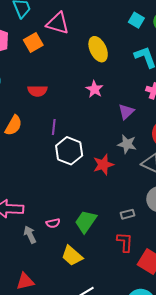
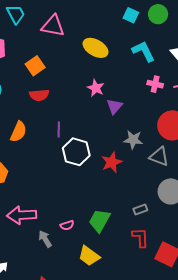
orange square: (33, 43) -> (35, 66), moved
yellow ellipse: (98, 49) -> (96, 48), turned -30
purple triangle: (126, 112) -> (114, 106), moved

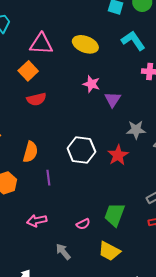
pink triangle: (53, 26) -> (41, 44), moved
purple line: (59, 130) -> (48, 178), moved
orange semicircle: (18, 132) -> (30, 152), moved
pink arrow: (22, 215) -> (37, 221), size x0.7
gray arrow: (45, 239) -> (63, 252), moved

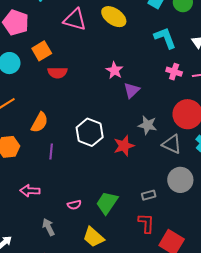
yellow ellipse: (85, 44) -> (114, 17), moved
orange square: (28, 71) -> (42, 51), moved

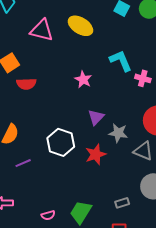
cyan L-shape: (165, 38) -> (121, 61), moved
purple triangle: (132, 90) -> (96, 117), moved
purple line: (51, 152) -> (23, 163), turned 63

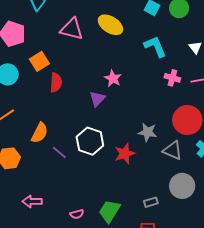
cyan L-shape: (121, 61) -> (155, 46), moved
red semicircle: (26, 84) -> (56, 82), turned -84
purple triangle: (96, 117) -> (97, 99), moved
purple line: (23, 163) -> (59, 152), moved, turned 63

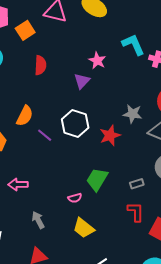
cyan L-shape: (155, 46) -> (133, 45), moved
orange square: (39, 61) -> (25, 30), moved
green trapezoid: (109, 211) -> (97, 179), moved
pink semicircle: (77, 214) -> (75, 198), moved

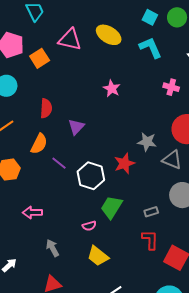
cyan L-shape: (133, 45) -> (150, 48), moved
red semicircle: (40, 65) -> (46, 108), moved
purple triangle: (82, 81) -> (76, 127), moved
white hexagon: (75, 124) -> (91, 176), moved

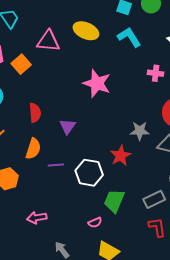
pink star: (112, 89) -> (97, 83), size x1.6
purple line: (59, 163) -> (56, 165), turned -35
gray rectangle: (151, 212) -> (154, 199), size x1.5

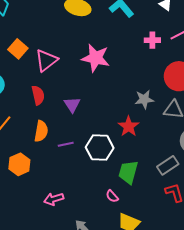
pink triangle: (48, 41) -> (46, 60), moved, turned -35
pink semicircle: (95, 223) -> (112, 196), turned 80

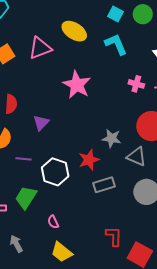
pink triangle: (46, 60) -> (40, 48), moved
gray rectangle: (168, 165) -> (104, 185), moved
green trapezoid: (128, 172) -> (26, 197), moved

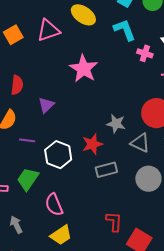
pink cross: (136, 84) -> (145, 53), moved
pink semicircle: (53, 222) -> (54, 205), size x1.6
yellow trapezoid: (62, 252) -> (61, 235), turned -75

